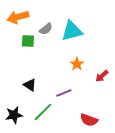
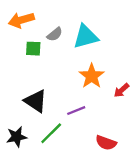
orange star: (77, 64) -> (92, 76), size x1.5
black triangle: (30, 85) -> (36, 101), size x1.5

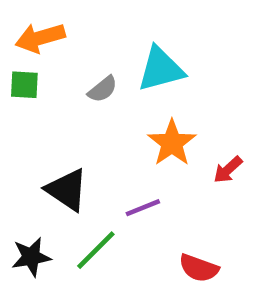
gray semicircle: (55, 34) -> (103, 89), moved
green square: (33, 49) -> (24, 85), moved

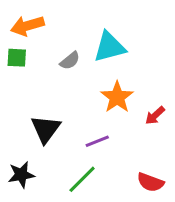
black triangle: (67, 190) -> (46, 129), turned 32
green line: (96, 250) -> (82, 179), moved
red semicircle: (199, 268) -> (150, 182), moved

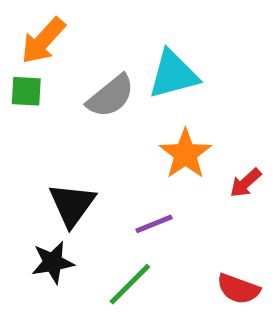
orange arrow: (27, 26) -> (43, 41), turned -32
gray semicircle: (70, 61) -> (111, 96), size x1.5
black star: (21, 175) -> (53, 262), moved

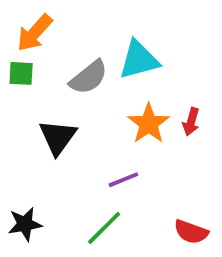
red arrow: (246, 183) -> (191, 122), moved, turned -32
black triangle: (72, 205) -> (58, 137), moved
black star: (53, 262) -> (25, 224), moved

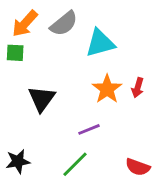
gray semicircle: (89, 77) -> (64, 24), moved

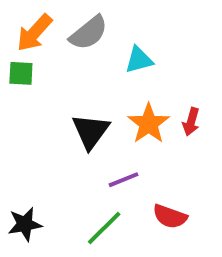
cyan triangle: (100, 43) -> (139, 60), size x0.7
black triangle: (42, 99) -> (91, 131), moved
red semicircle: (138, 167) -> (170, 216), moved

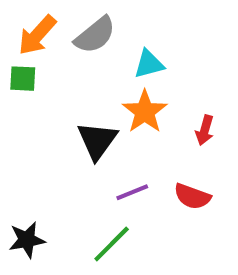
orange star: (149, 124) -> (145, 112), moved
red semicircle: (170, 216) -> (192, 196), moved

